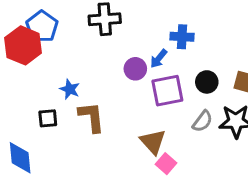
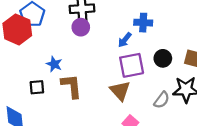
purple circle: (135, 69) -> (81, 27), moved
gray semicircle: (202, 121) -> (162, 100), moved
brown triangle: (153, 142) -> (120, 91), moved

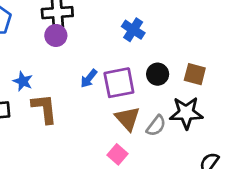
blue cross: (143, 23) -> (133, 30), turned 30
blue arrow: (125, 40) -> (89, 78), moved
brown triangle: (120, 91) -> (127, 119), moved

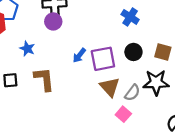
blue cross: (133, 30) -> (130, 17), moved
blue star: (23, 81) -> (27, 49), moved
pink square: (117, 154) -> (123, 114), moved

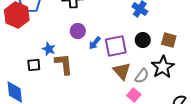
purple circle: (53, 21) -> (78, 31), moved
blue star: (27, 49) -> (49, 49), moved
black star: (156, 82) -> (163, 67), turned -30

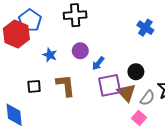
black circle: (143, 40) -> (136, 72), moved
purple square: (116, 46) -> (110, 85), moved
blue star: (49, 49) -> (50, 55), moved

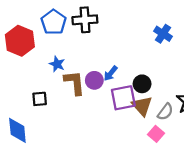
blue pentagon: (30, 20) -> (54, 22), moved
purple circle: (80, 51) -> (94, 80), moved
black circle: (136, 72) -> (142, 84), moved
brown L-shape: (66, 85) -> (75, 83), moved

